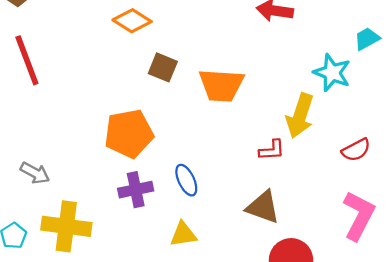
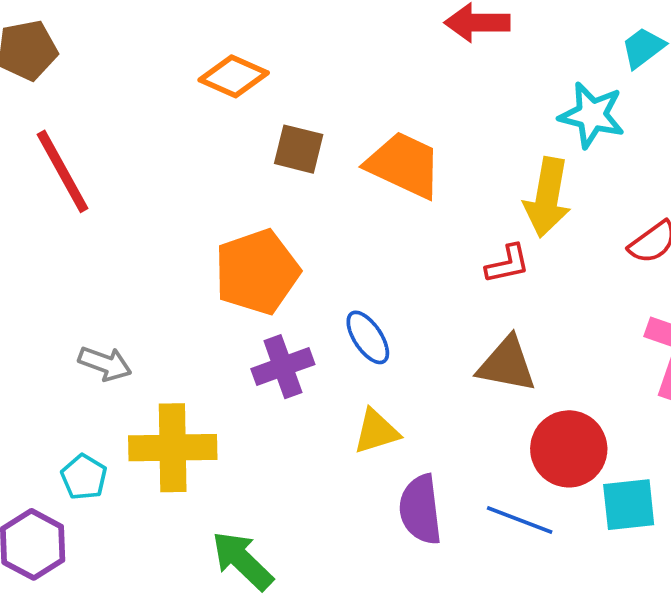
orange trapezoid: (221, 85) -> (404, 165), turned -150

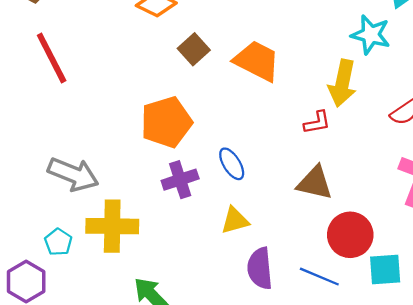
brown square: (299, 149) -> (194, 49), turned 32
gray arrow: (105, 364) -> (73, 174), size x1.6

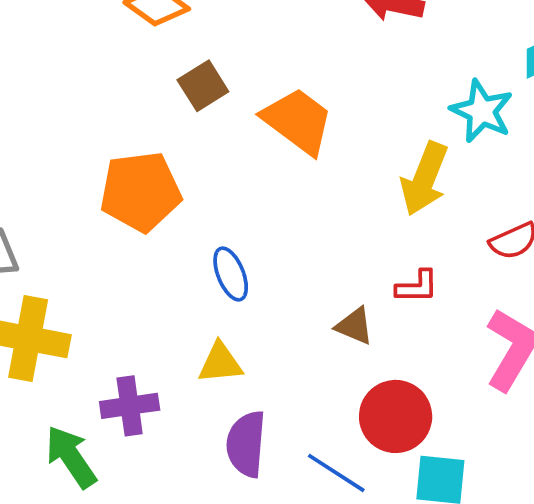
red L-shape: (317, 122) -> (417, 287), moved
purple cross: (180, 180) -> (130, 406), moved
brown triangle: (315, 183) -> (354, 326), size x0.7

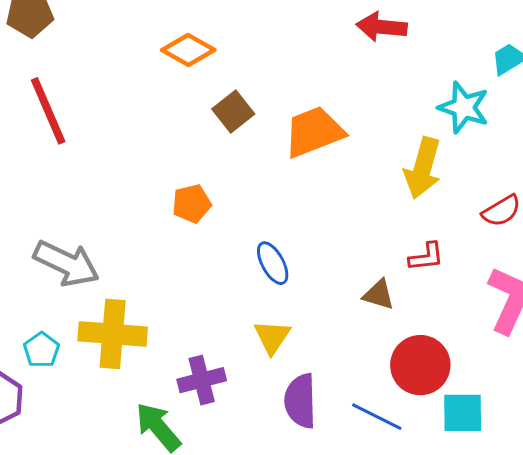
orange trapezoid: (298, 121) -> (314, 132), turned -52
orange pentagon: (140, 192) -> (192, 204), size x0.6
yellow triangle: (220, 363) -> (272, 337), turned -45

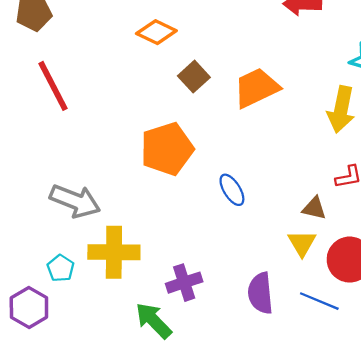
orange pentagon: (192, 204) -> (167, 149), size x1.8
yellow triangle: (272, 337) -> (302, 243), moved

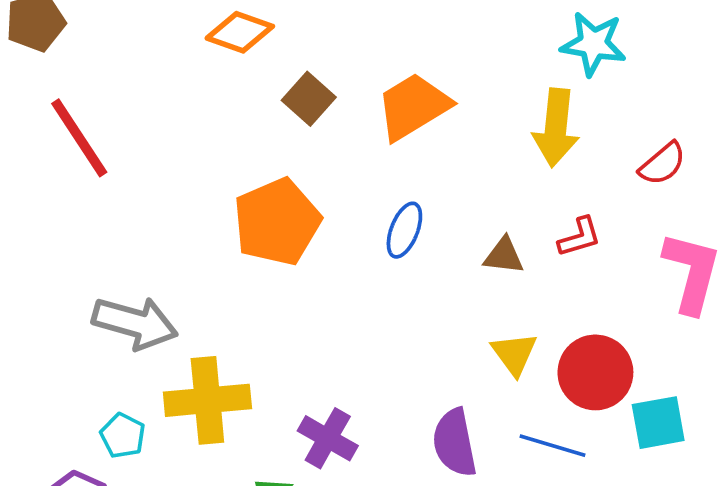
blue ellipse: (232, 190) -> (404, 230), moved, turned 60
brown triangle: (314, 208) -> (504, 256), moved
purple cross: (184, 283) -> (328, 438), turned -36

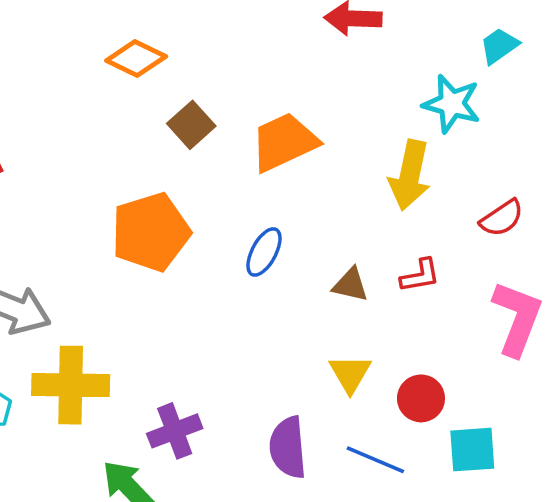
red circle: (595, 372) -> (421, 398), size x0.7
purple cross: (328, 438) -> (175, 431), turned 33

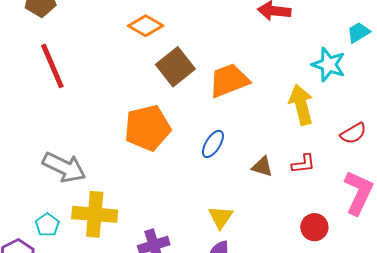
brown square: (191, 125) -> (175, 67), size x1.4
yellow arrow: (410, 175) -> (301, 105), turned 150
yellow triangle: (350, 374) -> (221, 217), moved
red circle: (421, 398) -> (314, 227), moved

